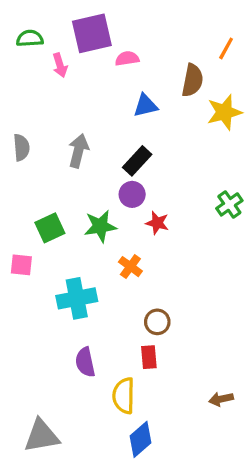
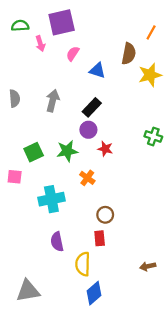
pink semicircle: (127, 59) -> (73, 54), moved, turned -48
blue triangle: (146, 105) -> (97, 70), turned 30
green cross: (229, 204) -> (153, 136), turned -36

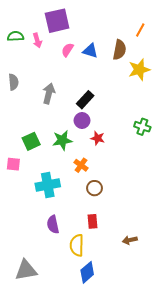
green semicircle: (20, 26) -> (15, 36), moved
blue triangle: (97, 70) -> (90, 51), moved
gray semicircle: (15, 98) -> (13, 82), moved
brown circle: (105, 215) -> (94, 188), moved
brown arrow: (148, 266) -> (130, 240), moved

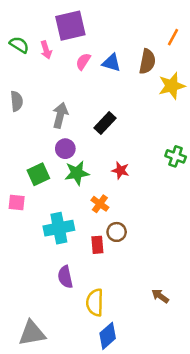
green semicircle: (15, 36) -> (19, 45), turned 35
purple circle: (82, 121) -> (65, 149), moved
red rectangle: (92, 221) -> (97, 245), moved
brown arrow: (130, 240) -> (160, 296), turned 48

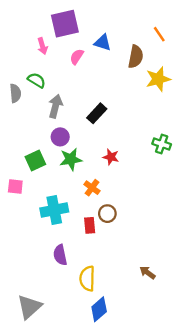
orange line: (173, 37) -> (159, 34), turned -63
green semicircle: (19, 45) -> (37, 80), moved
blue triangle: (111, 63) -> (103, 42), moved
gray triangle: (32, 333) -> (29, 307), turned -32

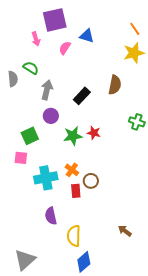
brown semicircle: (136, 57) -> (115, 85), moved
yellow star: (158, 79) -> (134, 53), moved
green star: (71, 159) -> (73, 136), moved
pink square: (15, 186) -> (21, 158), moved
orange cross: (92, 188) -> (72, 170), moved

